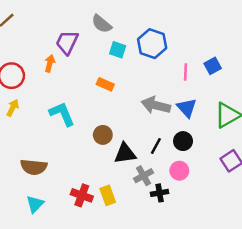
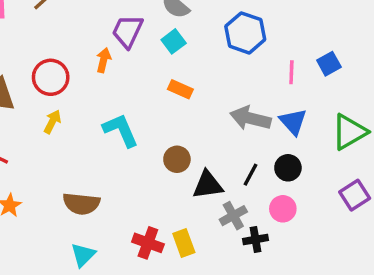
cyan square: (118, 50) -> (174, 41), moved, turned 35

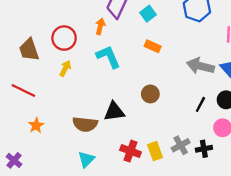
cyan L-shape: (121, 130) -> (108, 57), moved
black triangle: (208, 185) -> (114, 111), moved
gray cross: (233, 216) -> (181, 145), moved

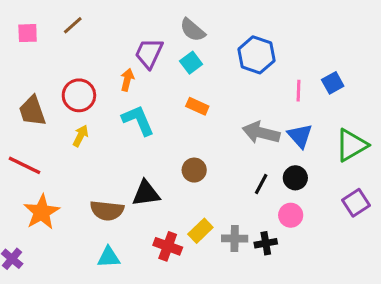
orange star: (36, 125) -> (42, 212), size x1.6
gray cross: (181, 145) -> (235, 239), turned 30
yellow rectangle: (155, 151) -> (200, 231), moved, turned 66
cyan triangle: (86, 159) -> (109, 257), turned 42

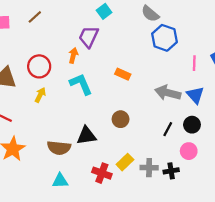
gray semicircle: (193, 30) -> (150, 14), moved
cyan square: (191, 63) -> (104, 11), moved

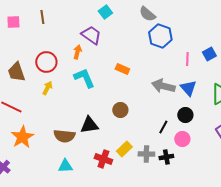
brown line: (35, 17) -> (42, 17), turned -56
purple trapezoid: (89, 37) -> (91, 35), turned 100
black line: (168, 129) -> (163, 127), moved

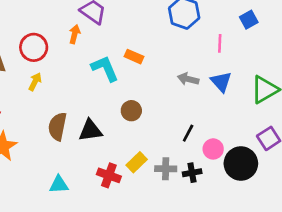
blue square: (209, 54) -> (249, 20), moved
cyan L-shape: (84, 78) -> (105, 68), moved
gray arrow: (163, 86) -> (188, 79), size x0.7
black circle: (185, 115) -> (241, 163), moved, size x1.6
brown semicircle: (64, 136) -> (57, 127), moved, turned 95

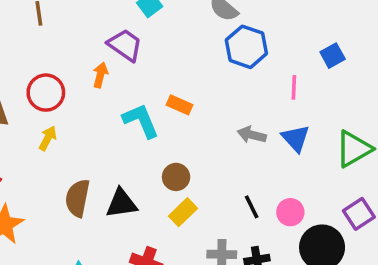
black line: (188, 133) -> (252, 207), turned -54
pink circle: (213, 149) -> (290, 212), moved
yellow rectangle: (137, 162) -> (183, 212), moved

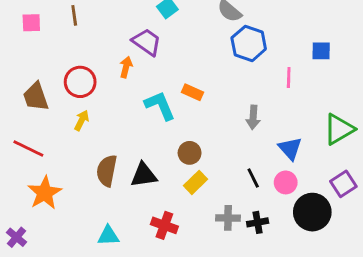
blue square: (333, 56) -> (321, 51), turned 30
gray arrow: (252, 135) -> (253, 117), turned -100
blue triangle: (296, 138) -> (290, 148), moved

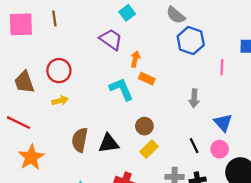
pink square: (31, 23) -> (21, 24), size x1.6
orange arrow: (126, 67) -> (135, 59), moved
yellow arrow: (82, 120) -> (60, 101), turned 49

